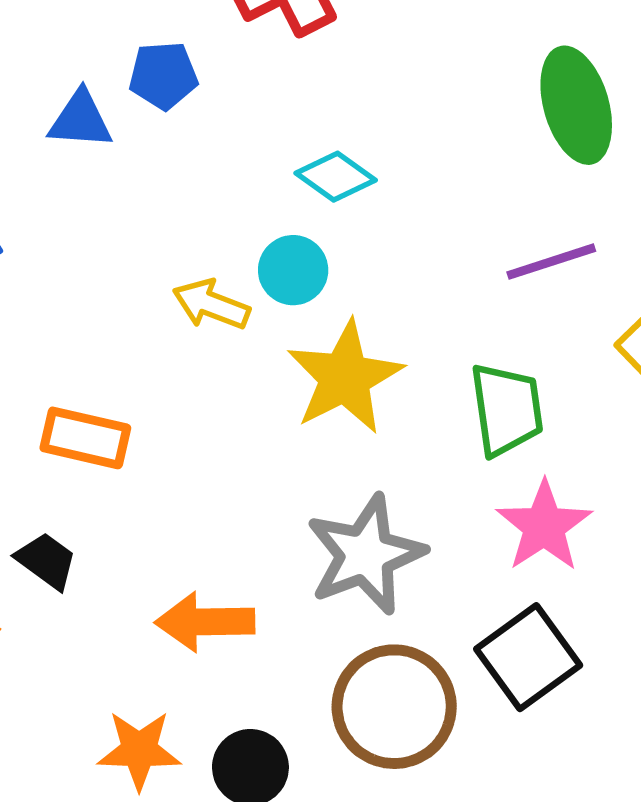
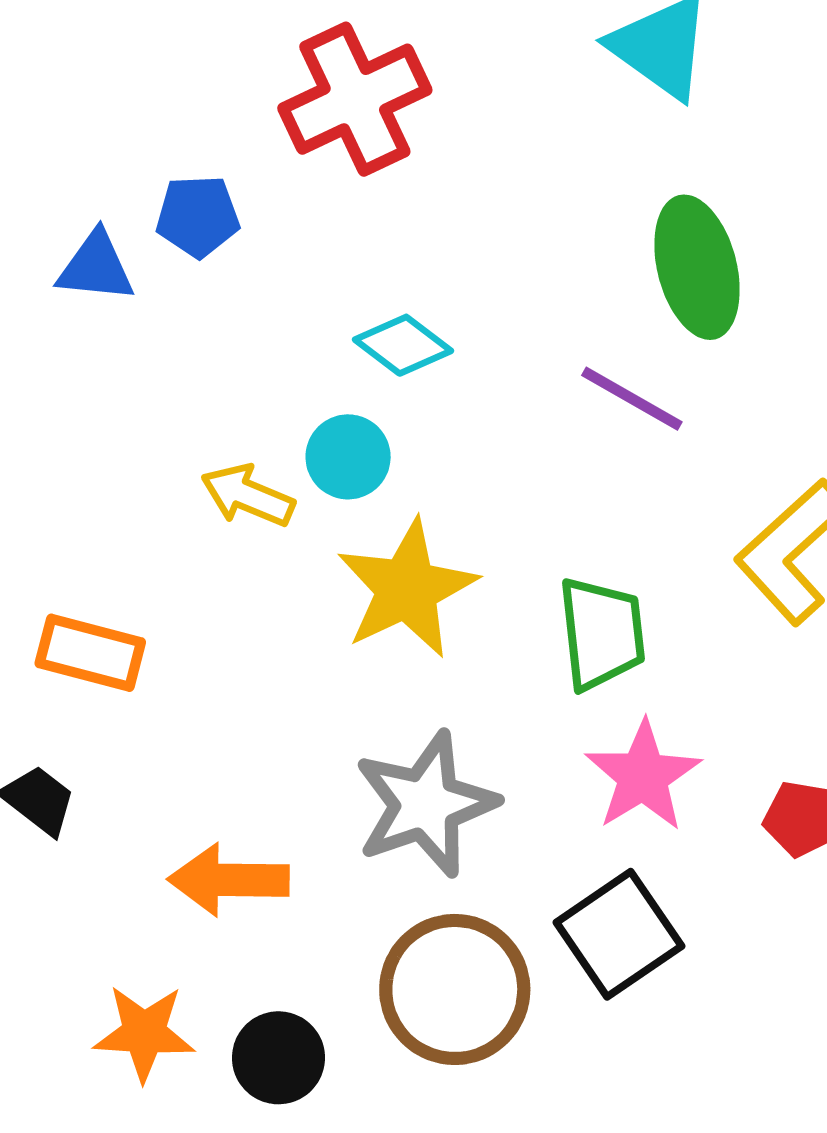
purple line: (551, 262) -> (632, 399), moved, turned 46

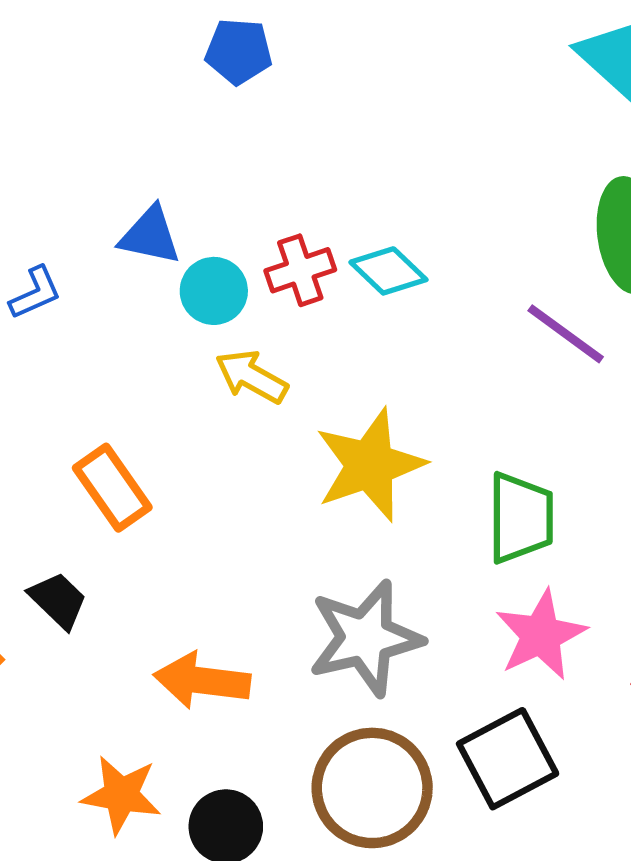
red cross: (355, 99) -> (300, 270), moved, size x0.6
blue pentagon: (198, 216) -> (239, 51), moved
blue triangle: (96, 267) -> (150, 236), moved
cyan circle: (348, 457) -> (214, 291), moved
orange rectangle: (90, 653) -> (112, 488), turned 34

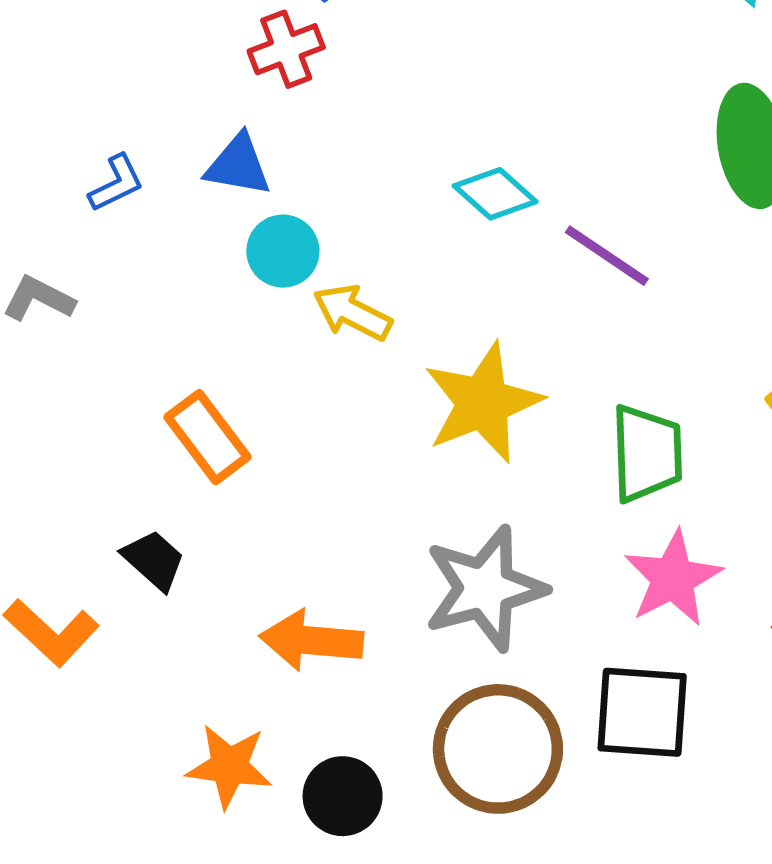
red cross: (300, 270) -> (286, 49), moved
cyan circle: (214, 291) -> (283, 251), moved
blue L-shape: (35, 293) -> (116, 183), moved
purple line: (566, 334) -> (607, 256), moved
black square: (508, 759) -> (642, 712), turned 34

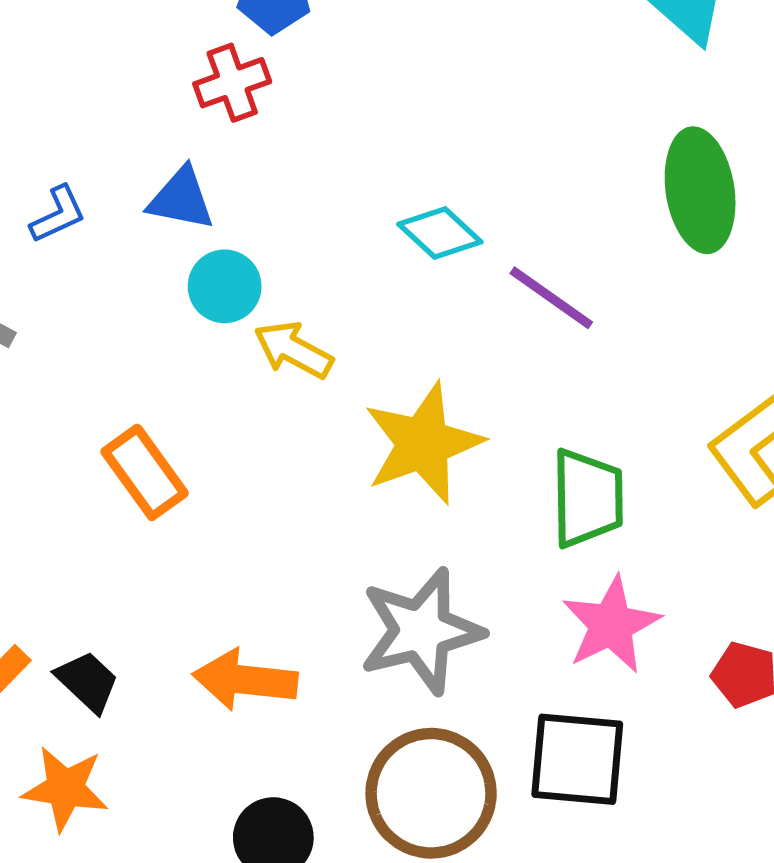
black trapezoid: (154, 560) -> (87, 682), moved
orange star: (229, 766) -> (65, 788), moved

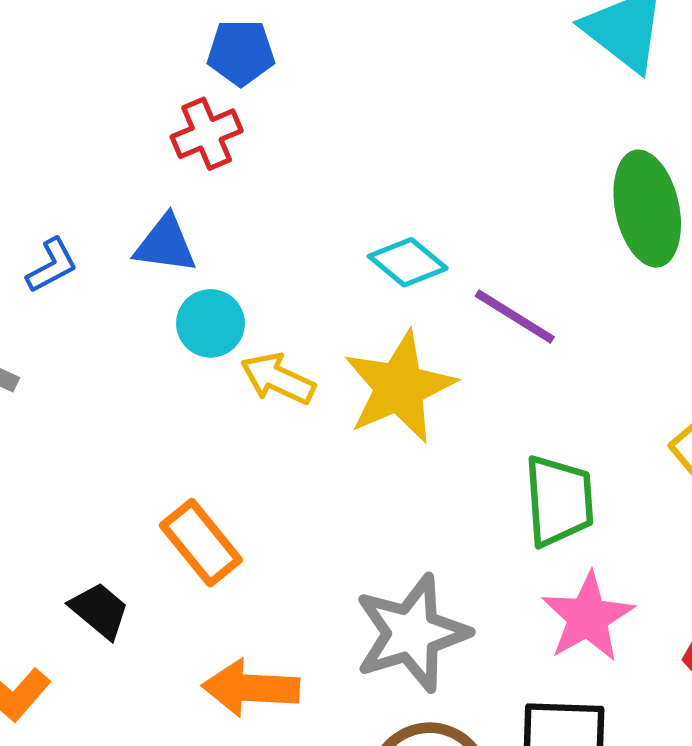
yellow star: (423, 443) -> (399, 387), moved
orange rectangle: (145, 472) -> (201, 543), moved
black trapezoid: (87, 682) -> (99, 610), moved

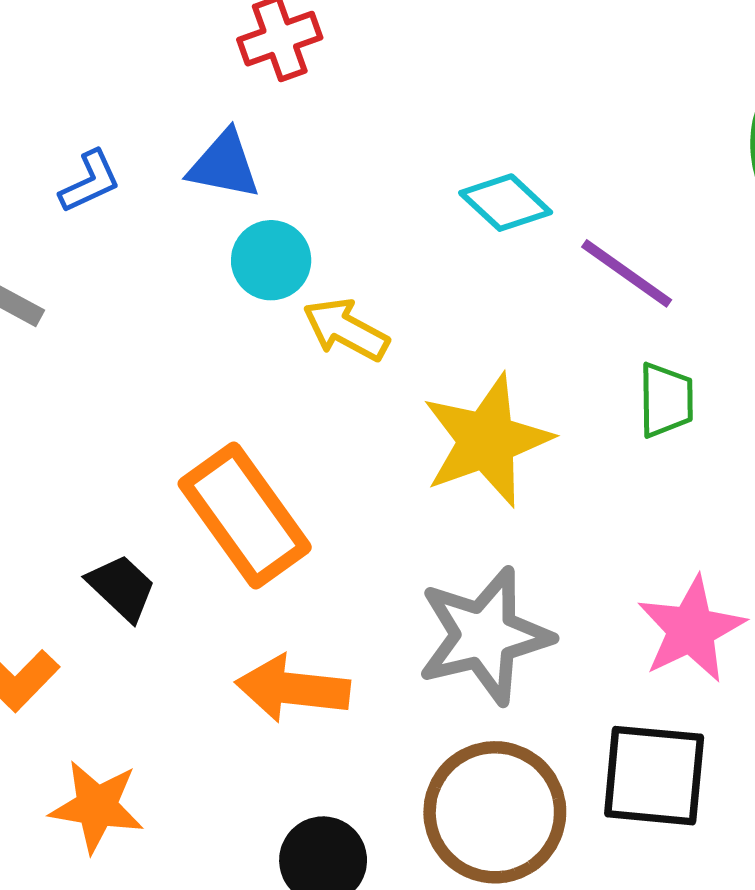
yellow star: (399, 387) -> (487, 440), moved
green trapezoid: (559, 501) -> (666, 400), moved, size x0.7
orange rectangle: (201, 543) -> (245, 516), size x1.4

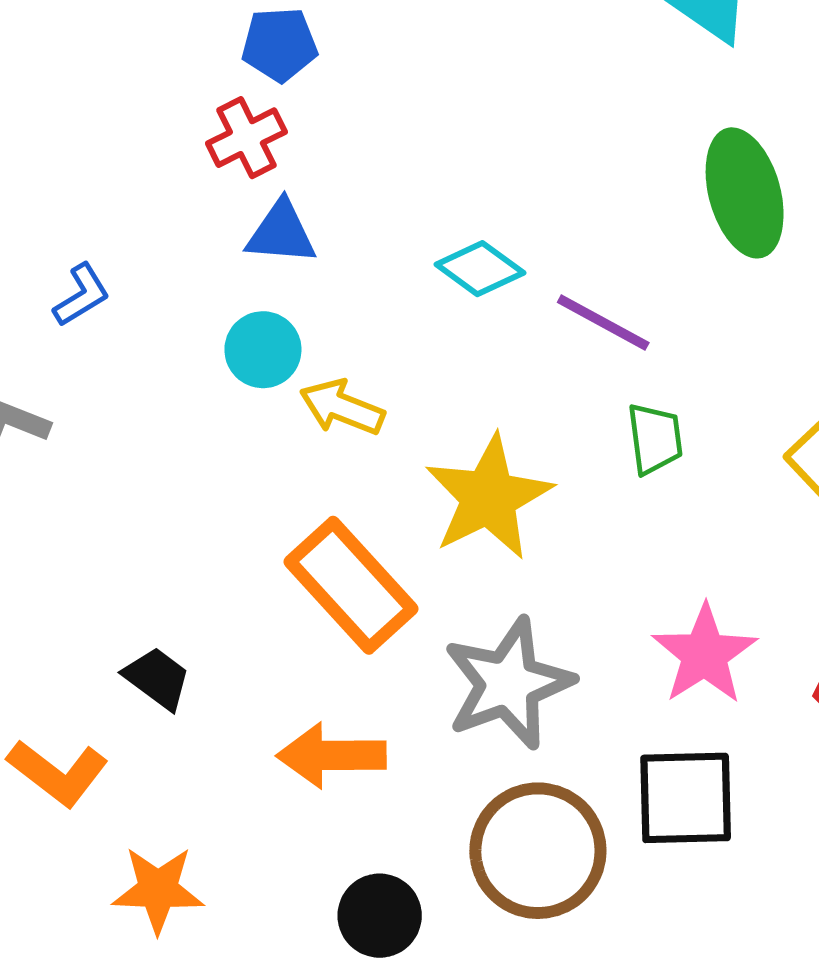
blue triangle: (224, 165) -> (281, 233), moved
orange rectangle: (245, 516) -> (351, 585), moved

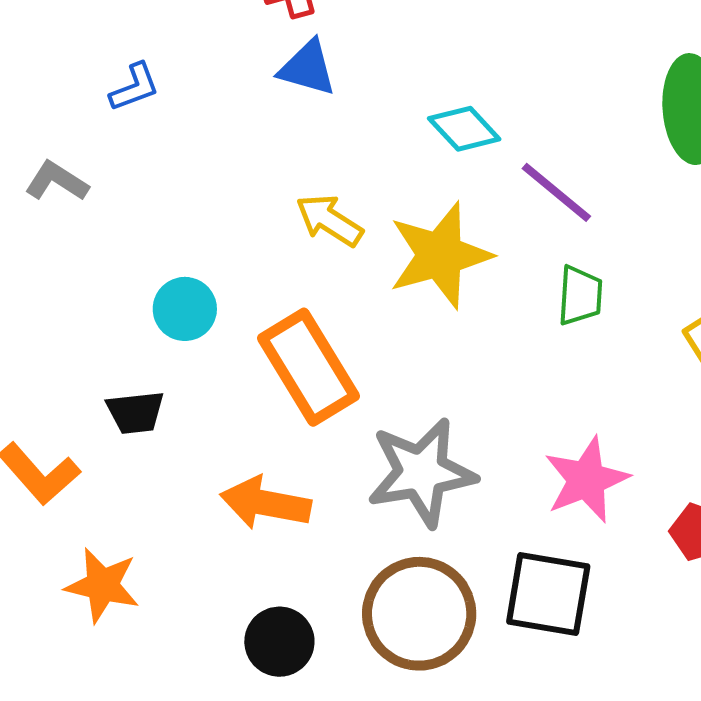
cyan circle: (263, 350) -> (185, 309), moved
yellow star: (489, 497) -> (440, 255), moved
black trapezoid: (157, 678) -> (135, 412), turned 126

